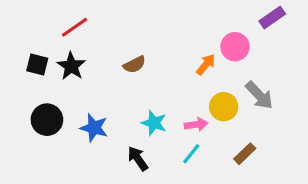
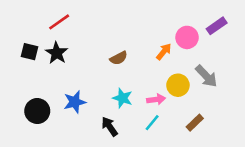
purple rectangle: (272, 18) -> (217, 26), moved
brown semicircle: (134, 65) -> (119, 58), moved
black circle: (47, 120) -> (37, 111), moved
blue star: (94, 128) -> (75, 102), turned -30

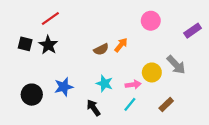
purple rectangle: (217, 26) -> (193, 31), moved
pink circle: (187, 37) -> (151, 21), moved
orange arrow: (164, 52) -> (121, 45), moved

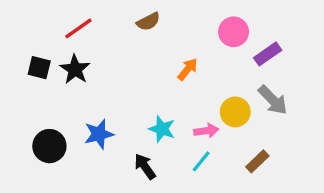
purple rectangle: (193, 31) -> (268, 54), moved
brown semicircle: (101, 49) -> (148, 22), moved

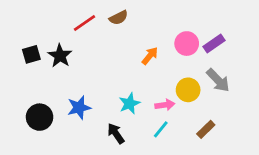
red line: (78, 28) -> (84, 23), moved
pink circle: (234, 32) -> (187, 44), moved
black square: (39, 68) -> (31, 54), turned -30
cyan star: (162, 129) -> (129, 103), turned 30

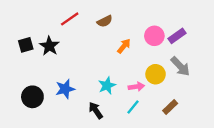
brown semicircle: (119, 18) -> (105, 21), moved

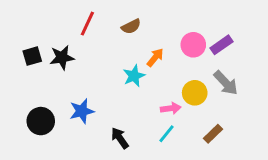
red line: (70, 19) -> (87, 24), turned -30
black star: (49, 46) -> (62, 57), turned 30
cyan star: (107, 86) -> (134, 76), moved

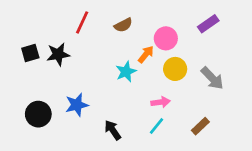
pink circle: (193, 45) -> (166, 38), moved
purple rectangle: (222, 45) -> (208, 24), moved
yellow circle: (195, 93) -> (175, 69), moved

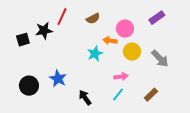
black star: (58, 54) -> (44, 31), moved
orange arrow: (146, 54) -> (110, 41), turned -120
blue star: (77, 105) -> (58, 79), turned -30

